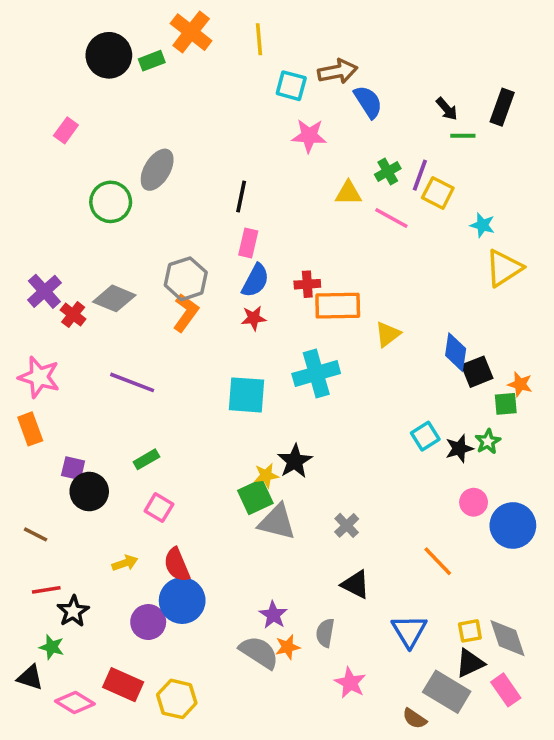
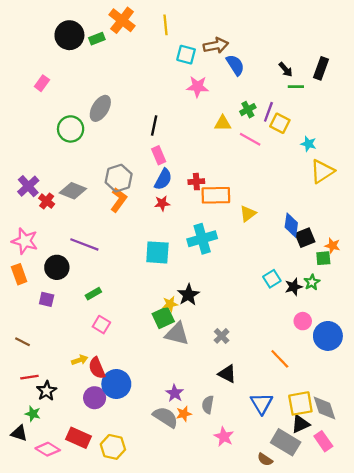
pink rectangle: (248, 243) -> (159, 155), turned -36
black circle: (89, 492) -> (57, 267), moved
red semicircle: (177, 565) -> (97, 368), moved
yellow square: (470, 631) -> (300, 403), size x1.6

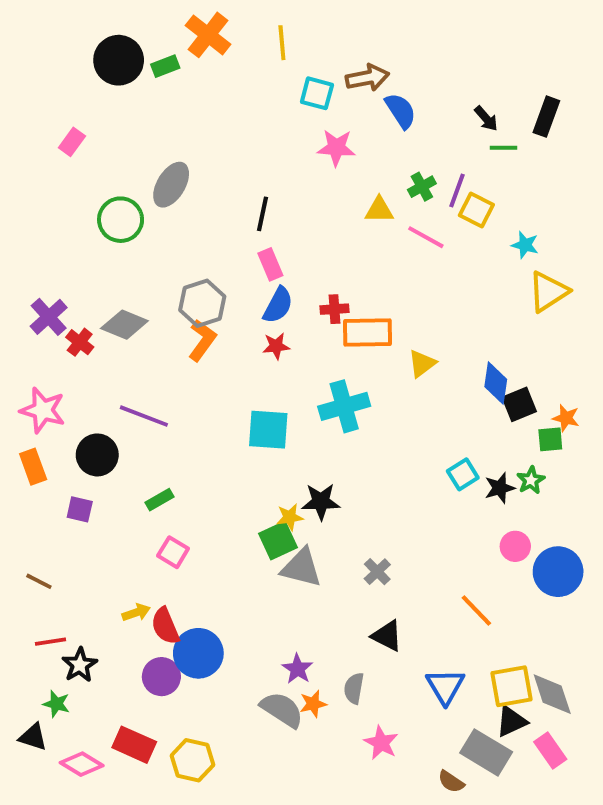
black star: (188, 295) -> (321, 502), turned 30

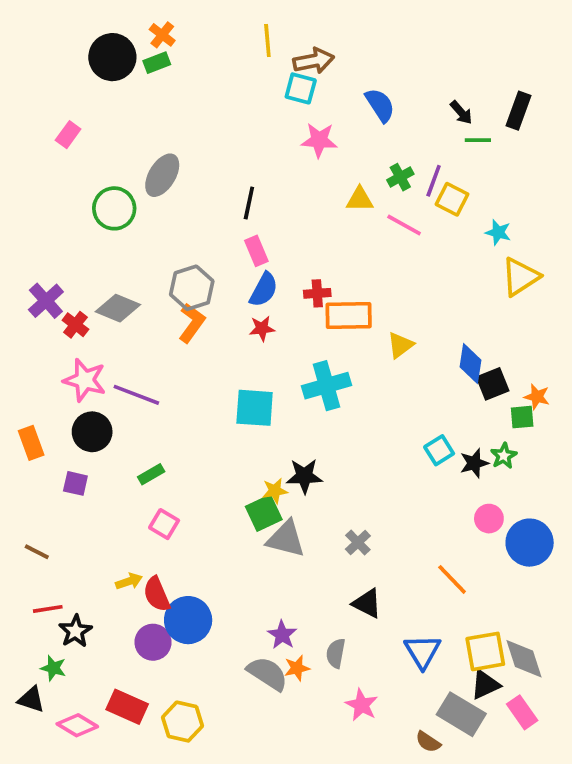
orange cross: (208, 35) -> (162, 35), moved, size x0.6
brown arrow: (367, 78) -> (314, 61), moved
pink star: (43, 410) -> (85, 380), moved

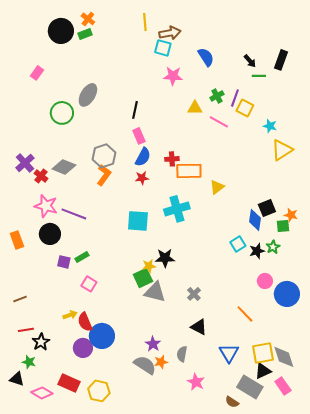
blue diamond: (470, 363) -> (255, 220), moved
purple square: (75, 483) -> (64, 262), moved
brown line: (37, 552) -> (20, 299), turned -48

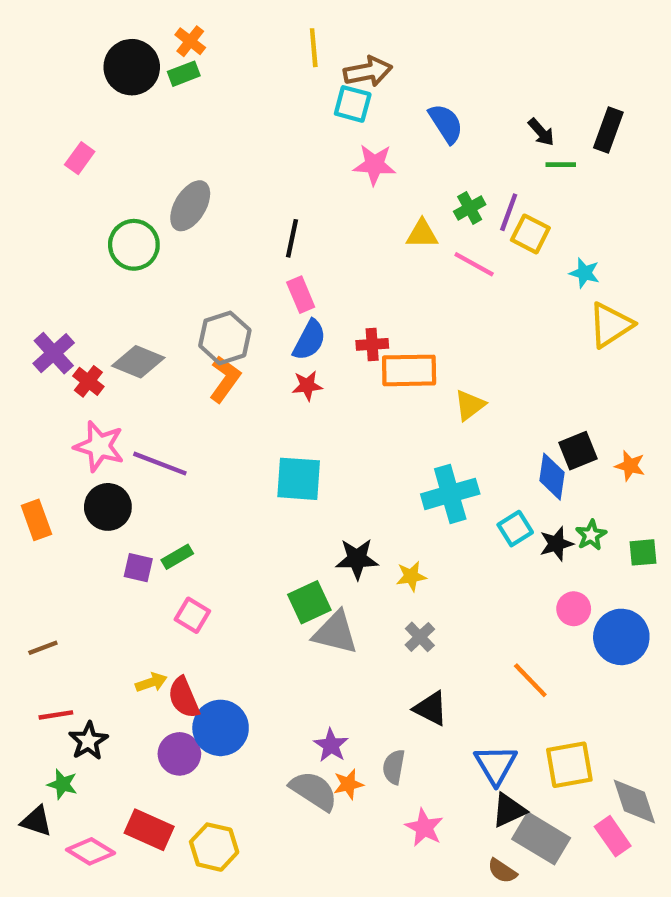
cyan cross: (177, 209) -> (450, 494), moved
green square: (283, 226) -> (643, 552), moved
yellow star: (149, 266) -> (411, 576), moved
gray diamond: (284, 357) -> (634, 802), moved
black triangle: (263, 371) -> (509, 810), moved

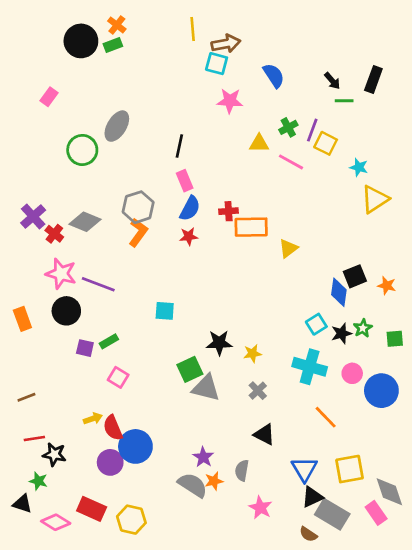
cyan square: (299, 479) -> (165, 311), moved, size x0.7
cyan cross: (450, 494) -> (310, 367), moved, turned 32
black star: (88, 741) -> (54, 454), turned -30

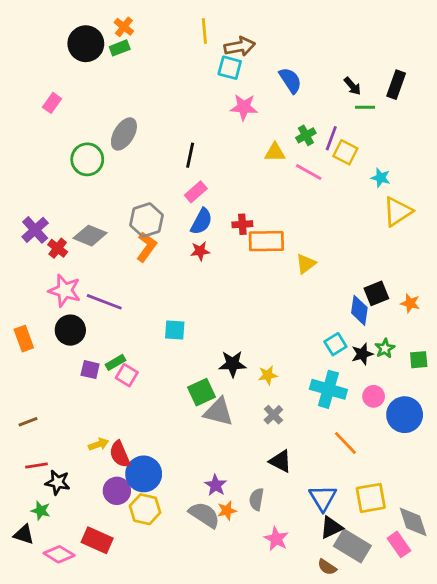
pink rectangle: (185, 181) -> (196, 192), turned 72
pink square: (118, 377) -> (127, 375), moved
yellow hexagon: (131, 520) -> (145, 509), moved

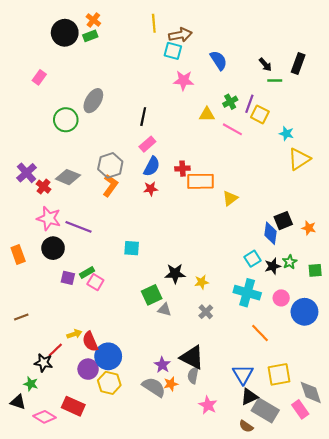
gray triangle: (218, 412) -> (164, 310), size x0.6
black triangle: (280, 461) -> (192, 357), moved, size x1.4
red line: (36, 465) -> (55, 350), moved, turned -35

